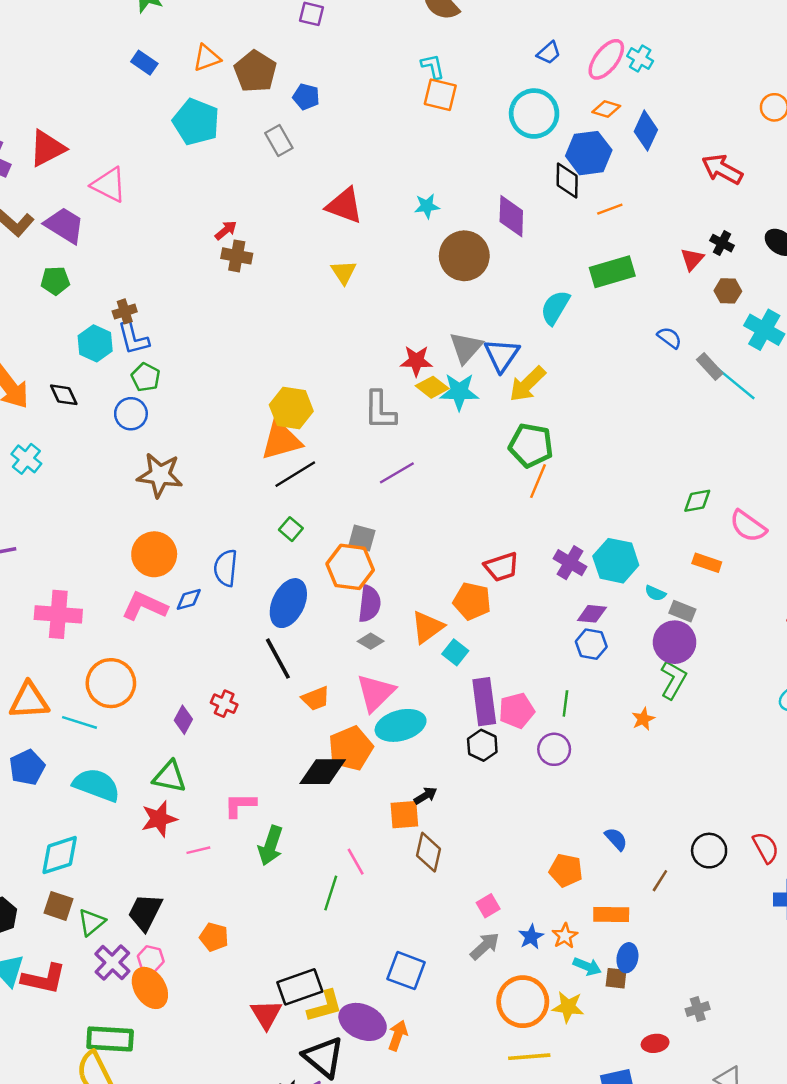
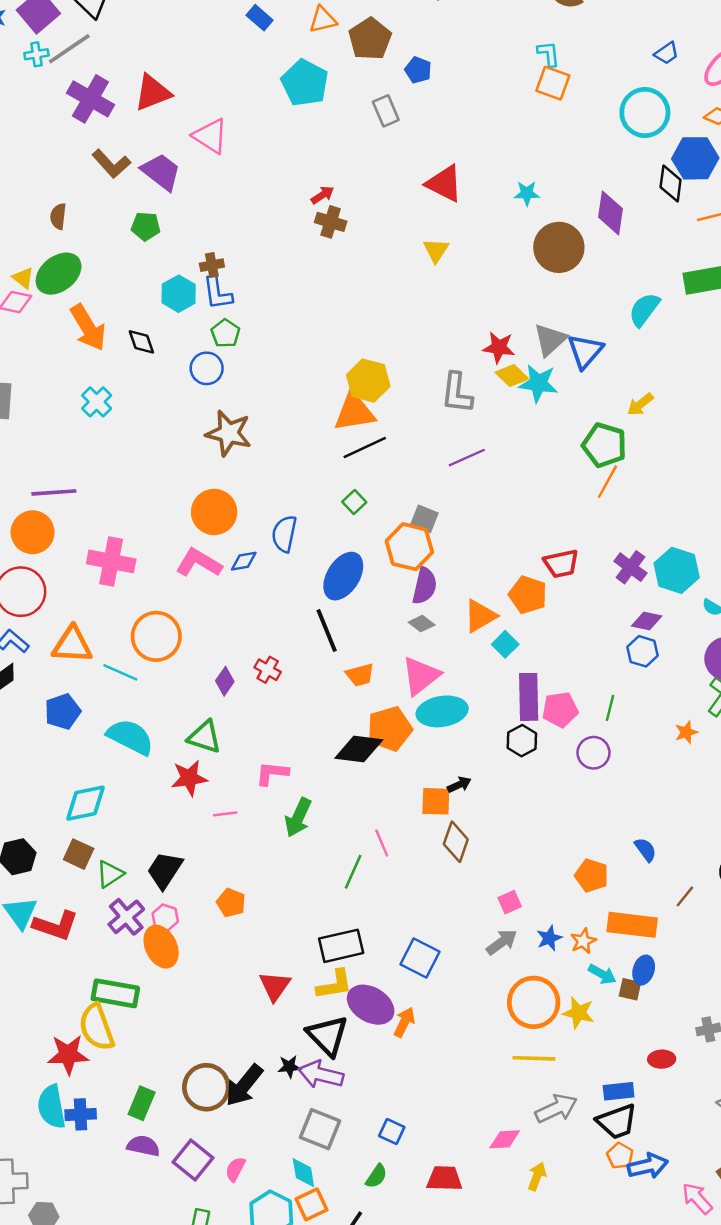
yellow arrow: (527, 384) -> (640, 404), moved, size x0.7
orange rectangle: (611, 914) -> (632, 925), size x1.4
black rectangle: (300, 987) -> (341, 946), moved

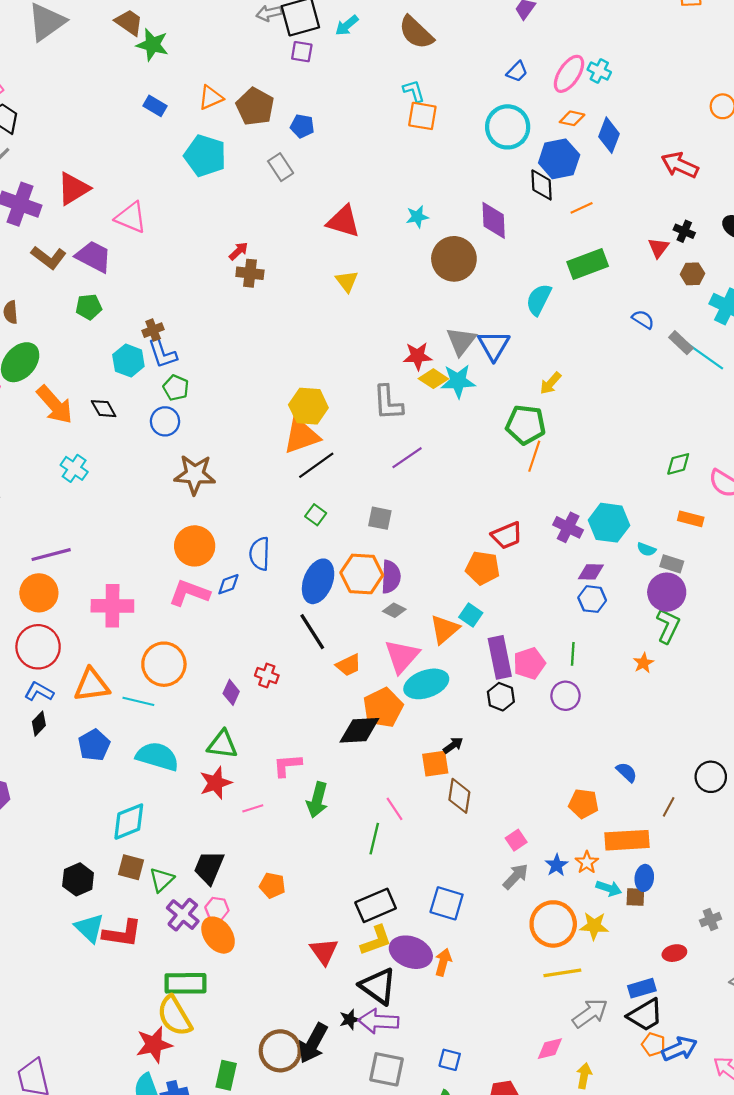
orange hexagon: (409, 547) -> (362, 574), moved
orange triangle: (480, 616) -> (445, 629), moved

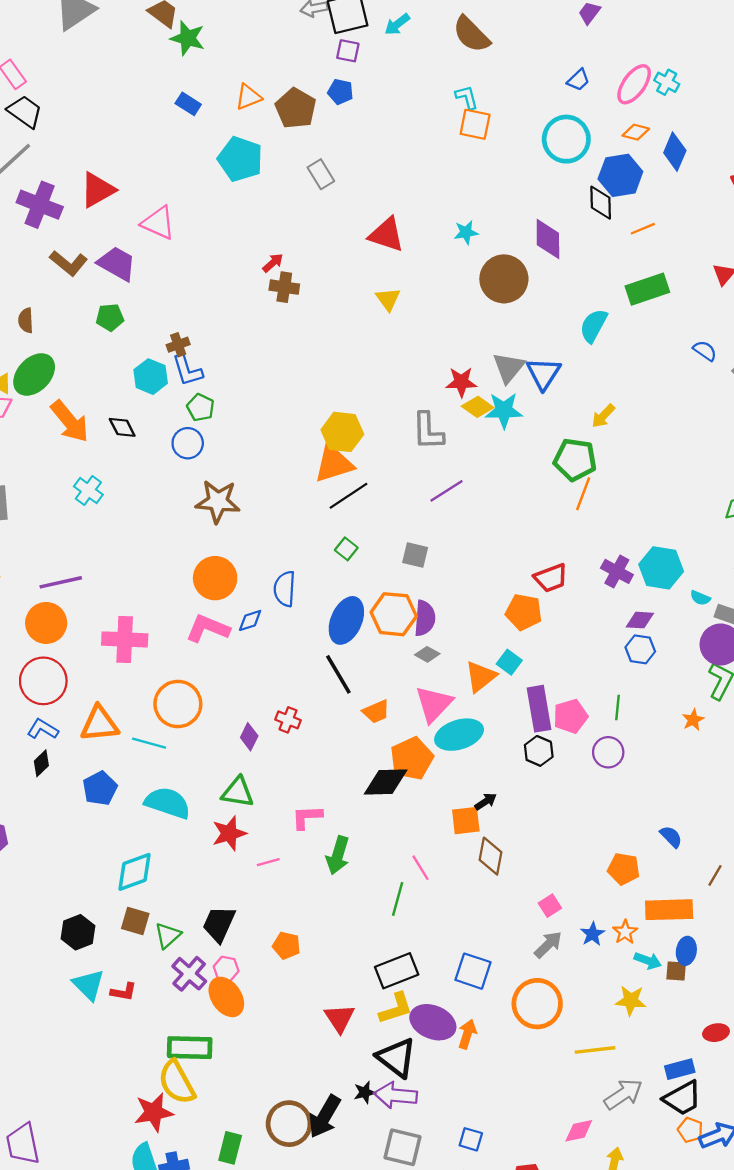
blue pentagon: (302, 126) -> (340, 92), moved
orange circle: (553, 924) -> (537, 1004), moved
red L-shape: (122, 933) -> (124, 992), size x0.6

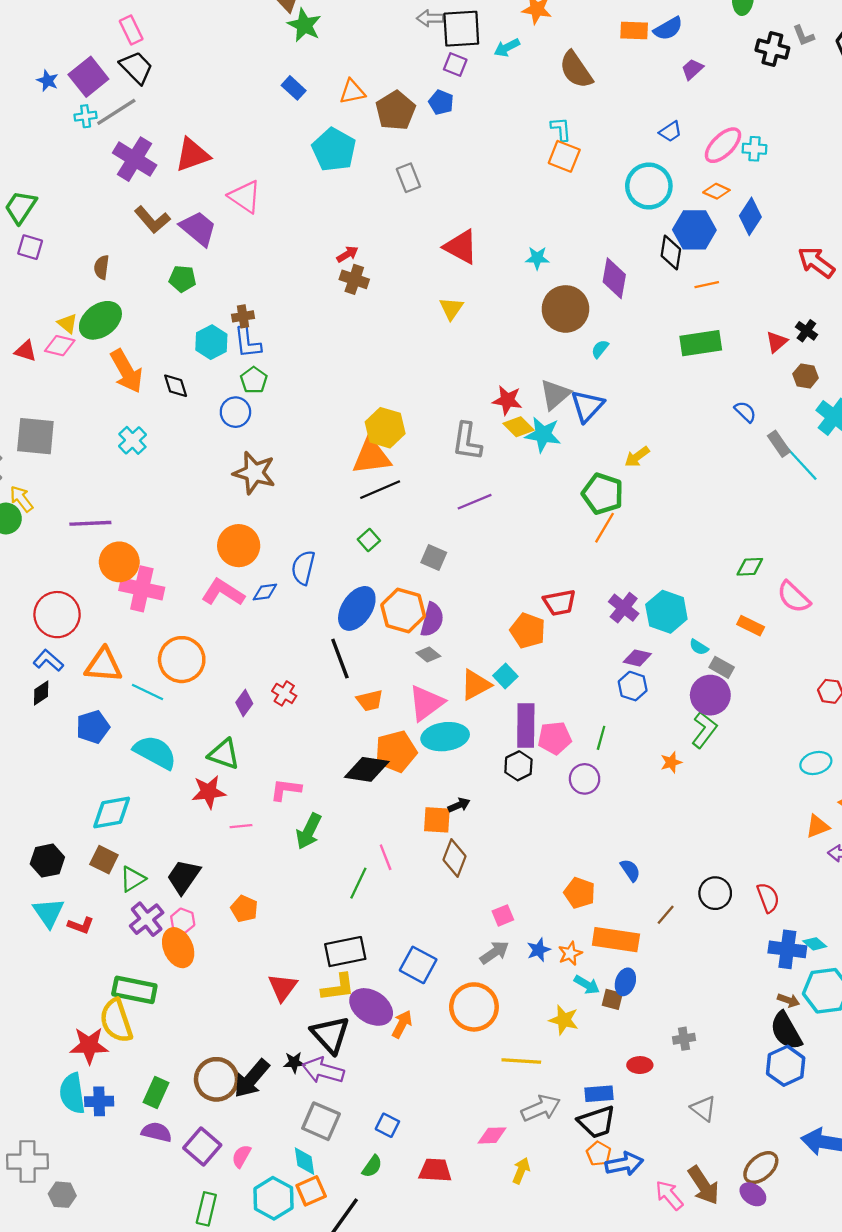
cyan cross: (667, 82) -> (754, 149), turned -35
cyan semicircle: (594, 326) -> (600, 349), moved, size x0.6
orange circle: (46, 623) -> (119, 562), moved

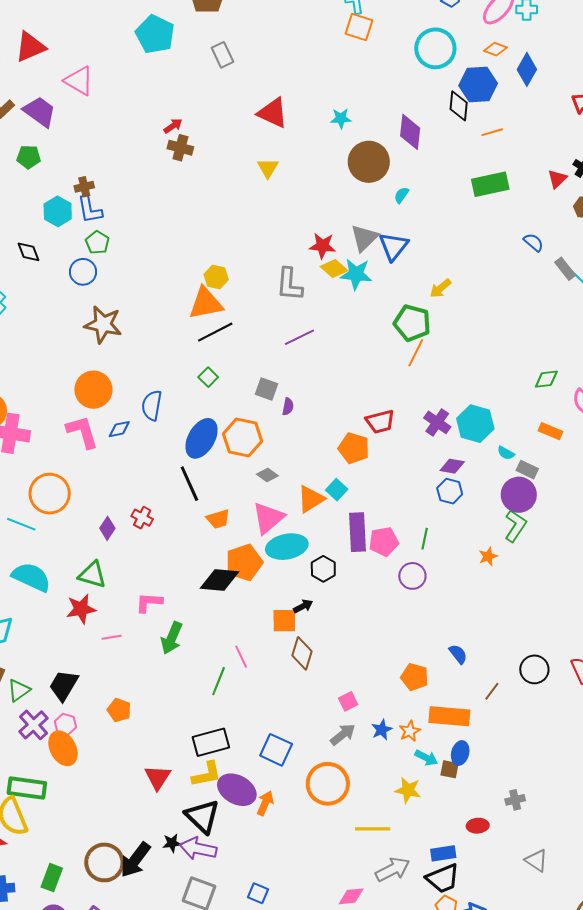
yellow hexagon: (385, 428) -> (216, 277), size x0.7
pink L-shape: (223, 592) -> (82, 432), turned 45
purple semicircle: (432, 620) -> (288, 407), moved, size x0.6
black hexagon: (518, 766) -> (323, 569), moved

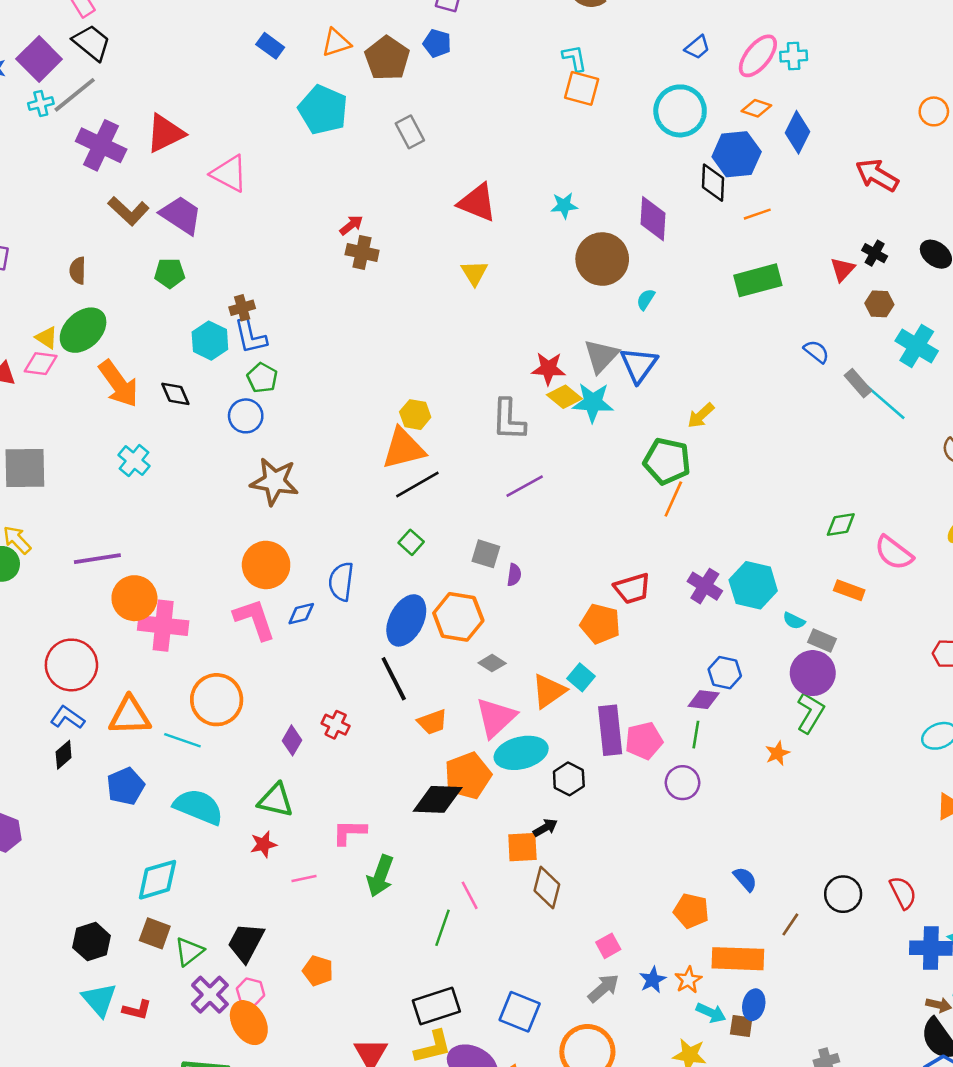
purple diamond: (452, 466) -> (704, 700), moved
red star: (81, 609) -> (263, 844), size x0.7

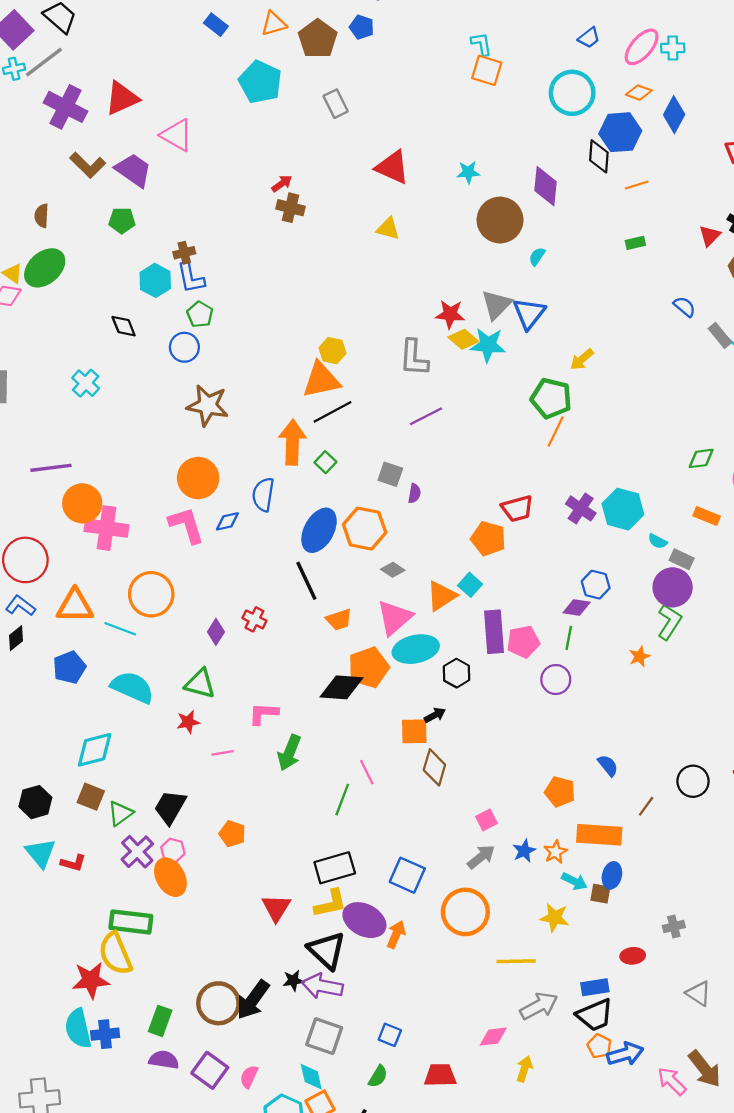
yellow triangle: (474, 273) -> (388, 229), turned -45
green rectangle: (758, 280) -> (635, 243), size x0.5
orange arrow: (119, 384) -> (292, 442), moved, turned -144

